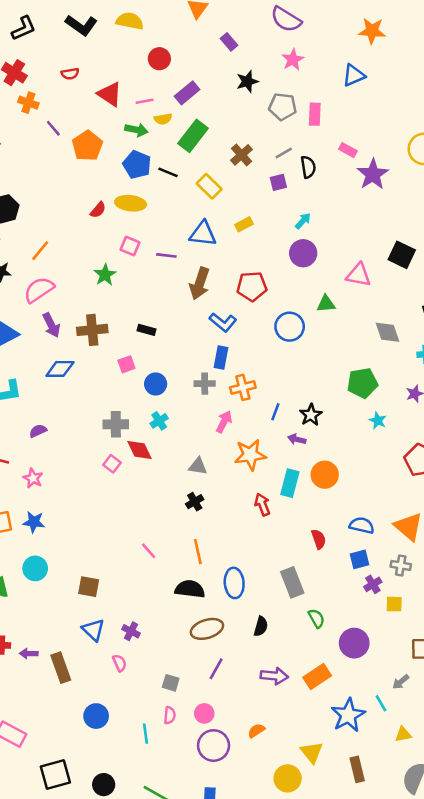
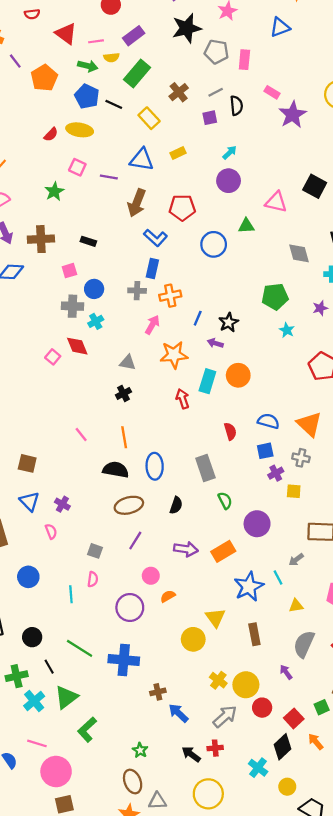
black star: (247, 82) -> (187, 28), size x1.5
gray cross: (116, 424) -> (73, 306), moved
pink circle: (204, 713) -> (151, 576), moved

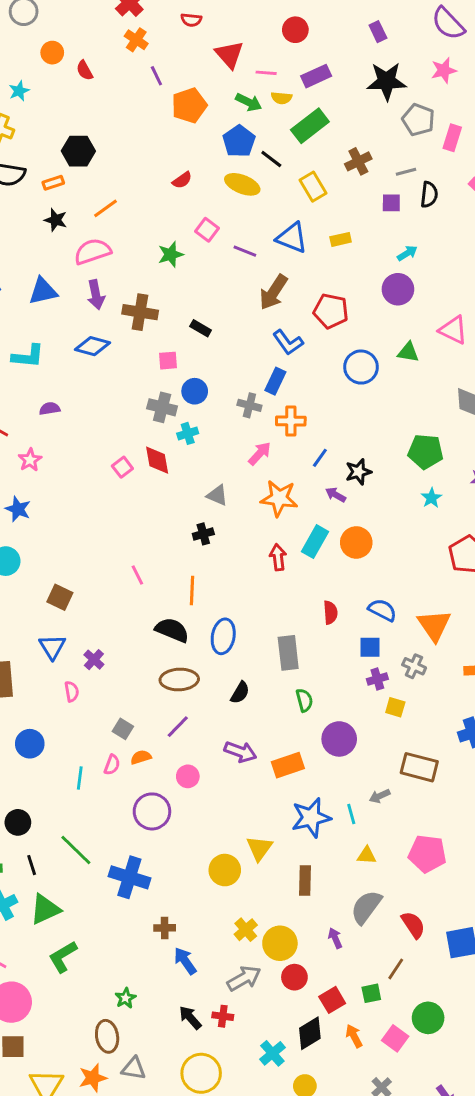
yellow ellipse: (80, 130) -> (242, 184), moved
orange semicircle: (168, 596) -> (141, 757), moved

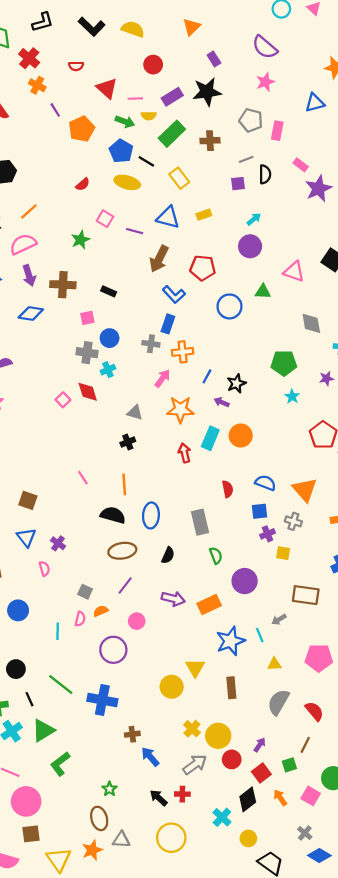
black star: (387, 81) -> (207, 92), moved
brown cross: (358, 161) -> (210, 141), moved, turned 30
purple arrow: (335, 938) -> (260, 745), moved, turned 64

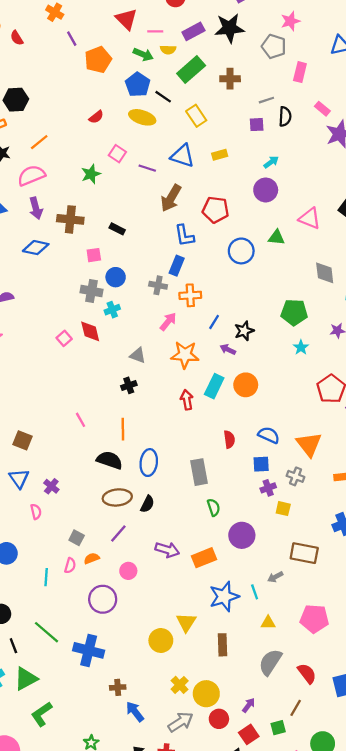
gray pentagon: (251, 120) -> (274, 46), moved
blue L-shape: (174, 294) -> (184, 236), turned 30
black semicircle: (168, 555) -> (147, 504), moved

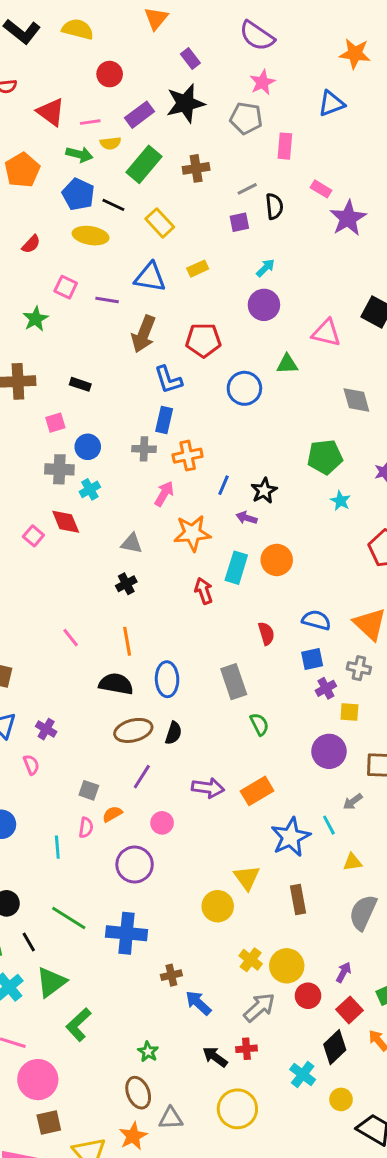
purple circle: (242, 535) -> (329, 751), moved

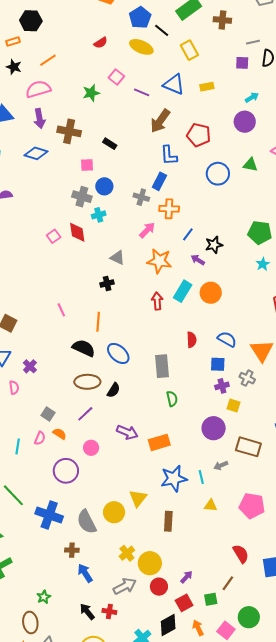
blue ellipse: (167, 679) -> (118, 353), turned -60
orange semicircle: (112, 814) -> (60, 434), turned 48
gray semicircle: (363, 912) -> (87, 522), moved, turned -65

